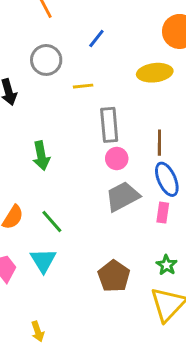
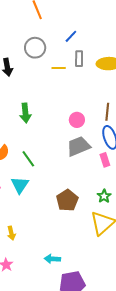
gray rectangle: (109, 125) -> (79, 59), moved, size x0.7
pink rectangle: (163, 213) -> (105, 160), turned -32

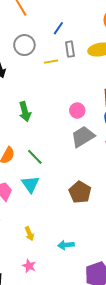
cyan arrow: (52, 259) -> (66, 245), moved

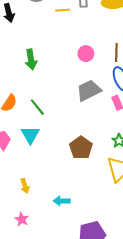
pink circle: (77, 111) -> (86, 54), moved

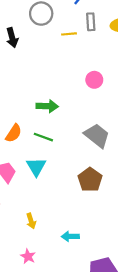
green arrow: (31, 59) -> (47, 106), moved, turned -78
gray trapezoid: (89, 90) -> (97, 136), moved, turned 65
green line: (37, 107) -> (43, 137), turned -30

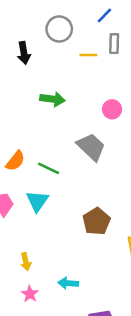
green arrow: (47, 106) -> (53, 99), moved
gray trapezoid: (97, 136) -> (91, 147), moved
pink star: (28, 256) -> (30, 294), moved

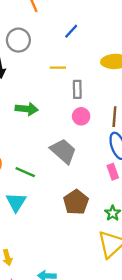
gray circle: (59, 29) -> (18, 40), moved
gray rectangle: (114, 44) -> (77, 89), moved
brown pentagon: (97, 221) -> (76, 202), moved

